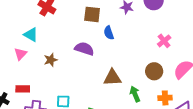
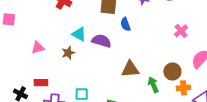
cyan triangle: (31, 35) -> (79, 34), moved
pink triangle: (20, 54) -> (38, 48), turned 32
brown circle: (154, 71) -> (172, 72), moved

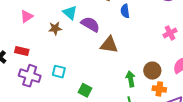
blue semicircle: (125, 24) -> (125, 11), moved
pink triangle: (38, 48) -> (27, 16), turned -32
brown triangle: (130, 69) -> (109, 45), moved

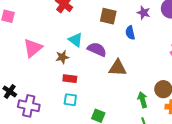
pink triangle: (27, 16) -> (33, 48), size x1.5
red rectangle: (22, 51) -> (70, 79), moved
purple cross: (30, 76) -> (29, 106), moved

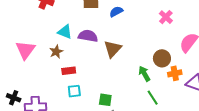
blue semicircle: (130, 33) -> (116, 12), turned 88
brown triangle: (118, 68) -> (113, 49), turned -36

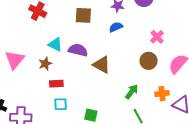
blue semicircle: (116, 12) -> (116, 27), moved
brown triangle: (113, 49) -> (102, 65), turned -48
brown circle: (162, 58) -> (149, 61), moved
green arrow: (144, 74) -> (132, 92), turned 63

